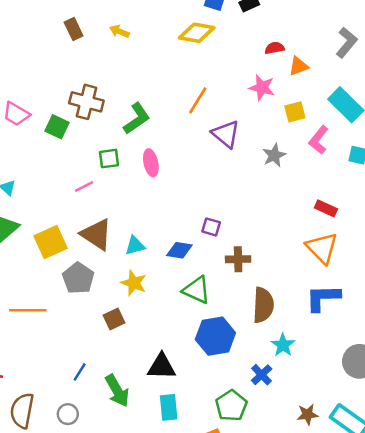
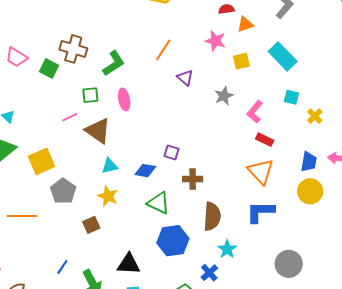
purple triangle: (226, 134) -> (185, 78), size x0.7
pink L-shape: (319, 140) -> (255, 112), moved
brown triangle: (96, 234) -> (98, 131), moved

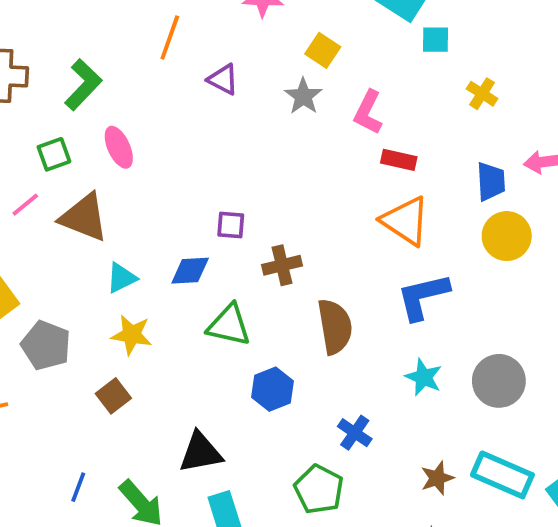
yellow square: (241, 61) -> (323, 50), moved, turned -30
cyan square: (291, 97) -> (435, 40), moved
blue hexagon: (173, 241) -> (272, 389), size x0.7
cyan star: (227, 249) -> (424, 377), moved

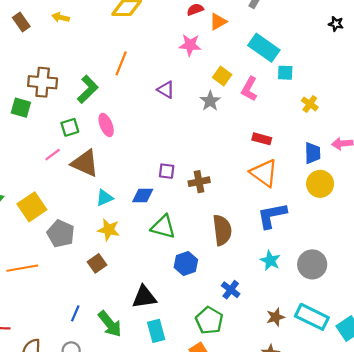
orange line: (170, 37) -> (121, 63), moved
pink L-shape: (368, 112) -> (249, 89), moved
brown cross: (282, 265) -> (199, 182), moved

